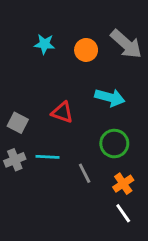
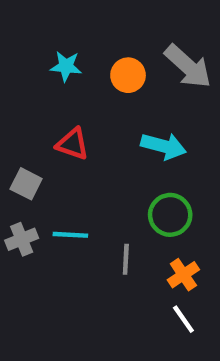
red triangle: (62, 112) -> (73, 144), moved
gray line: (85, 173) -> (126, 259), turned 30

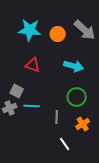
cyan star: (66, 66) -> (30, 30), size x1.6
gray square: (26, 184) -> (17, 91), moved
white line: (183, 319) -> (65, 144), moved

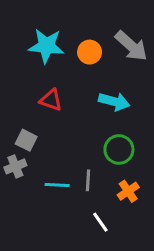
cyan line: (32, 106) -> (57, 185), moved

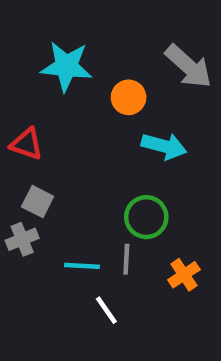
orange circle: (90, 52) -> (129, 97), moved
red triangle: (51, 100) -> (27, 144), moved
green circle: (119, 149) -> (146, 217), moved
white line: (100, 222) -> (106, 310), moved

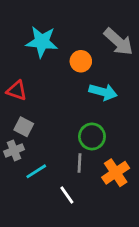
cyan line: (82, 266) -> (36, 171), moved, turned -35
orange cross: (184, 275) -> (116, 173), size x1.4

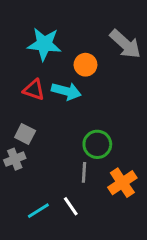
red triangle: (17, 91) -> (34, 90), moved
cyan arrow: (103, 92) -> (66, 91), moved
cyan line: (36, 171) -> (38, 211), moved

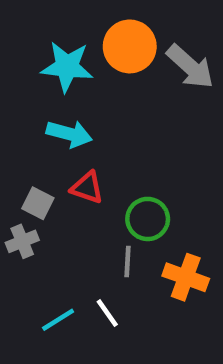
orange circle: (85, 65) -> (130, 46), moved, size x1.5
red triangle: (34, 90) -> (87, 188), moved
cyan arrow: (66, 91) -> (69, 134), moved
orange cross: (122, 183) -> (186, 277), turned -36

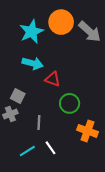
cyan star: (67, 67) -> (32, 32), turned -30
red triangle: (87, 188) -> (53, 79), moved
gray line: (127, 262) -> (39, 122), moved

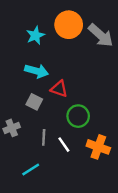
cyan star: (32, 32) -> (35, 35), size x0.7
gray square: (18, 96) -> (34, 102), moved
white line: (51, 148) -> (64, 145), moved

